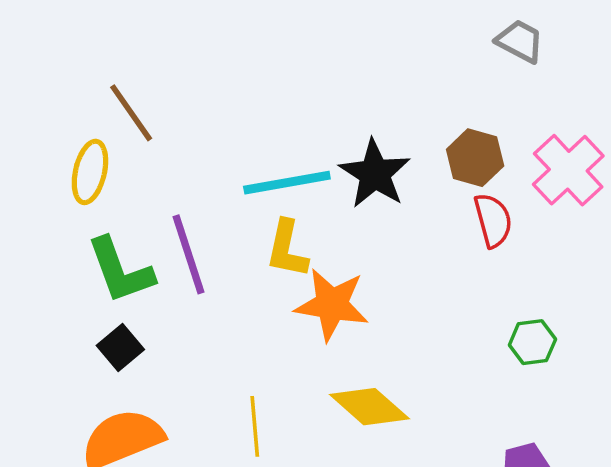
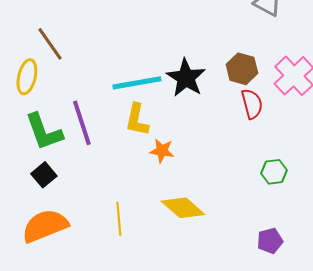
orange star: (332, 305) -> (162, 151), size x0.6

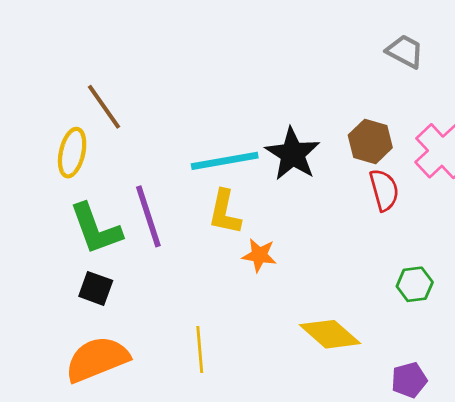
black square: (44, 175) -> (96, 288), turned -30
yellow diamond: (183, 208) -> (330, 334), moved

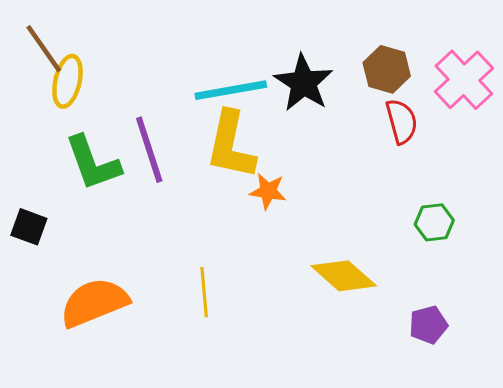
brown line: (104, 107) -> (44, 49), moved
yellow L-shape: (225, 212) -> (231, 145), size x1.4
black square: (96, 288) -> (29, 227), moved

